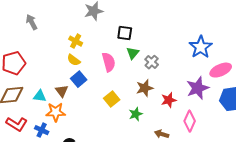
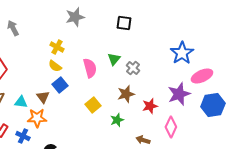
black square: (125, 33) -> (124, 23), moved

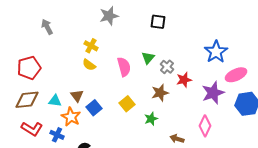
blue square: (60, 85) -> (94, 108), moved
red star: (150, 106) -> (184, 80), moved
orange star: (37, 118) -> (71, 117), turned 30

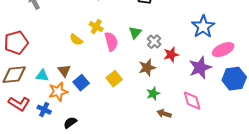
yellow cross: (91, 46) -> (96, 27), moved
orange star: (71, 117) -> (58, 92), turned 30
green star: (151, 119) -> (153, 94), moved
pink diamond: (205, 126) -> (192, 101), turned -40

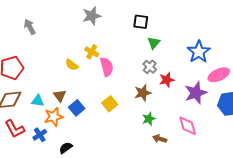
green triangle: (135, 33) -> (154, 43), moved
red L-shape: (19, 104) -> (15, 129), turned 30
blue cross: (44, 110) -> (40, 135), turned 32

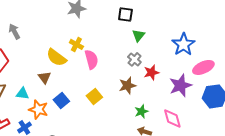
gray arrow: (30, 27) -> (14, 31), moved
yellow semicircle: (72, 65) -> (56, 57), size x1.5
brown triangle: (60, 96) -> (44, 77), moved
orange star: (54, 117) -> (38, 109), turned 30
green star: (149, 119) -> (141, 111), moved

